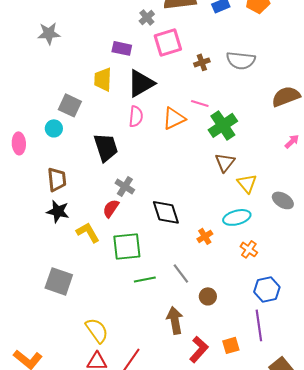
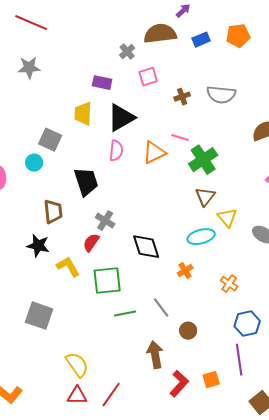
pink square: (168, 42) -> (148, 77), size x0.7
brown trapezoid: (57, 179) -> (53, 212), moved
cyan ellipse: (237, 217) -> (201, 237), moved

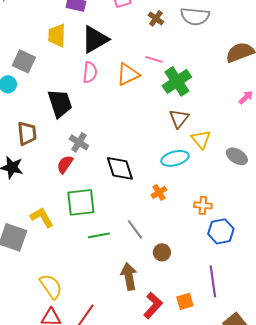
brown cross: (182, 97) -> (156, 18), turned -35
yellow L-shape: (68, 267) -> (42, 217), moved
orange cross: (229, 284) -> (203, 205), turned -30
blue hexagon: (247, 324) -> (221, 231), moved

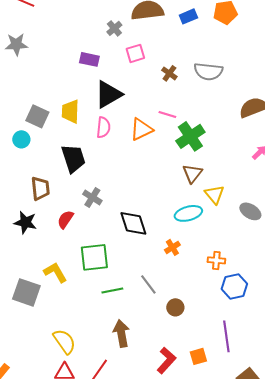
yellow trapezoid: (57, 35) -> (70, 111), moved
red semicircle: (65, 164) -> (65, 219), moved
brown arrow: (129, 276) -> (121, 333), moved

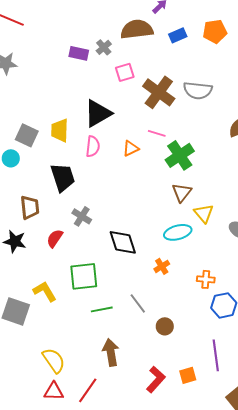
purple rectangle: (89, 59) -> (79, 53), moved
brown cross: (169, 73) -> (159, 92), size x2.0
orange triangle: (141, 129) -> (131, 148), size x0.7

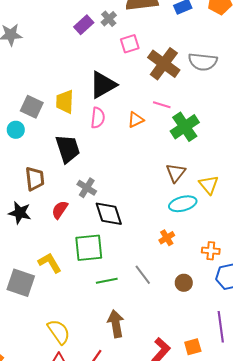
purple rectangle: (79, 53) -> (84, 25), turned -54
brown triangle: (182, 192) -> (176, 173), moved
black diamond: (123, 242) -> (109, 214), moved
brown circle: (165, 326) -> (184, 283), moved

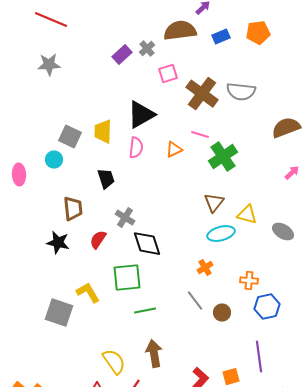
black trapezoid: (68, 149) -> (106, 179), size x0.7
yellow triangle: (209, 185) -> (247, 215), turned -35
gray line: (143, 275) -> (195, 301), moved
yellow semicircle: (59, 332) -> (114, 362), moved

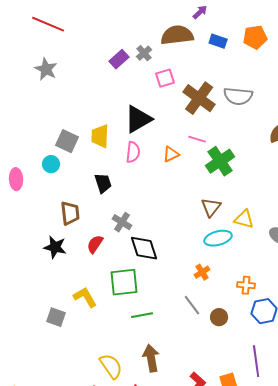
blue rectangle: (221, 37) -> (218, 41), turned 42
gray star: (49, 65) -> (46, 69), turned 30
gray square: (59, 313) -> (56, 317), size x0.7

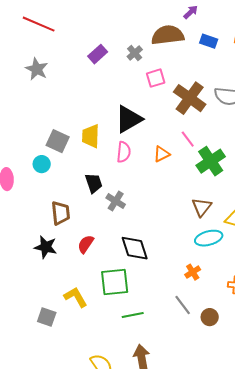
purple rectangle: (119, 59) -> (98, 54), moved
pink line: (197, 139) -> (188, 139), turned 36
gray cross: (122, 222) -> (116, 201), moved

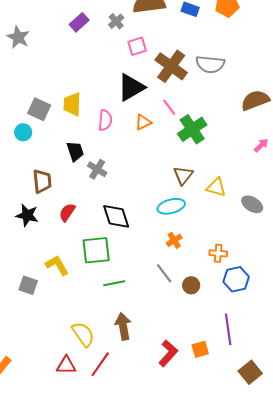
black triangle: (129, 119) -> (131, 87), moved
cyan ellipse: (209, 238) -> (171, 206), moved

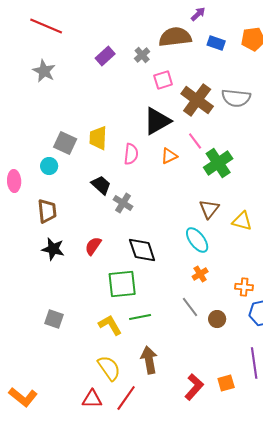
black trapezoid: (75, 151) -> (101, 185), turned -30
brown trapezoid: (42, 181) -> (47, 211), moved
cyan ellipse: (171, 206) -> (197, 240), turned 68
yellow L-shape: (57, 265) -> (110, 325), moved

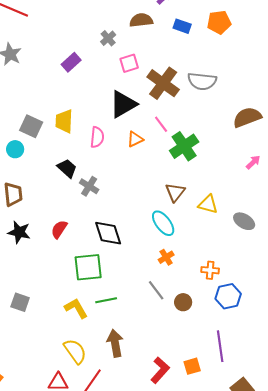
brown semicircle: (175, 37) -> (141, 20), size x0.7
purple rectangle: (105, 56) -> (71, 62), moved

